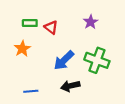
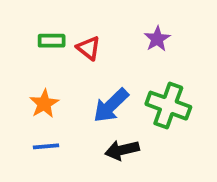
orange star: (22, 49) -> (44, 104), moved
blue line: (31, 91) -> (46, 146), moved

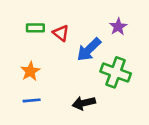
purple star: (157, 39) -> (118, 27), moved
blue arrow: (111, 106) -> (89, 50), moved

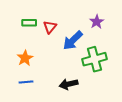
red triangle: (61, 33) -> (50, 27), turned 32
green cross: (116, 72) -> (95, 59), turned -35

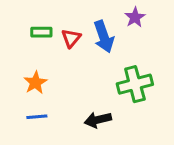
purple star: (97, 22) -> (135, 17), moved
blue arrow: (73, 40) -> (104, 37), moved, turned -65

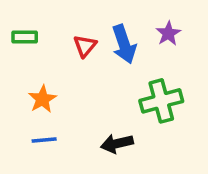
purple star: (135, 17) -> (168, 33), moved
green rectangle: (41, 32) -> (25, 37), moved

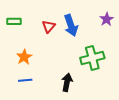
purple star: (168, 33) -> (107, 19), moved
black arrow: (117, 143) -> (67, 82), turned 114

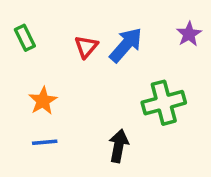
green rectangle: (14, 21) -> (25, 38), turned 64
blue arrow: (71, 25) -> (126, 45), turned -120

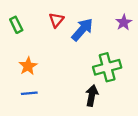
red triangle: (86, 47) -> (56, 20), moved
black arrow: (119, 146) -> (92, 96), moved

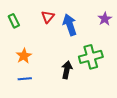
blue arrow: (82, 29) -> (70, 25), turned -60
black arrow: (92, 96) -> (67, 70), moved

